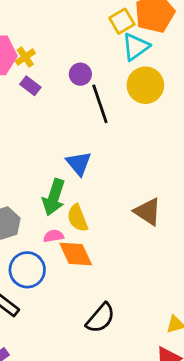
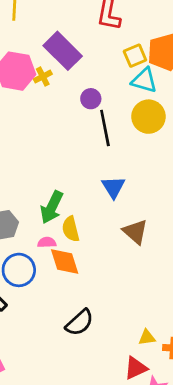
cyan triangle: (136, 47) -> (144, 80), turned 44
purple rectangle: (30, 86) -> (63, 51), moved, size x2.0
blue triangle: (79, 163) -> (113, 187), moved

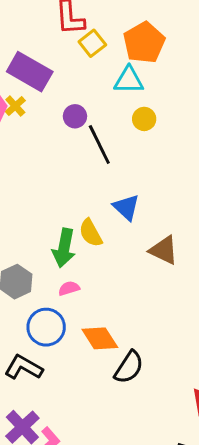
yellow square: (135, 56) -> (92, 43), moved
yellow circle: (148, 117) -> (144, 119), size x0.6
yellow semicircle: (71, 229) -> (91, 233), moved
orange diamond: (65, 261) -> (100, 338), moved

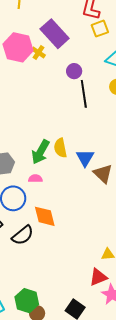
yellow cross: (15, 106) -> (39, 53), turned -32
blue triangle: (126, 207) -> (85, 158), moved
black semicircle: (129, 367) -> (23, 235), moved

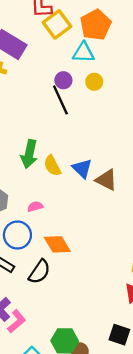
yellow square: (100, 29) -> (57, 24), size x1.4
purple circle: (74, 71) -> (63, 80), moved
green arrow: (40, 152) -> (29, 154), moved

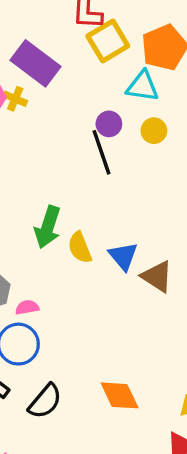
pink semicircle: (35, 207) -> (27, 307), moved
orange diamond: (57, 244) -> (120, 395), moved

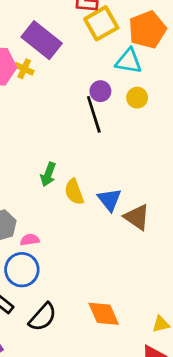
green arrow: (48, 227) -> (48, 174), size x0.7

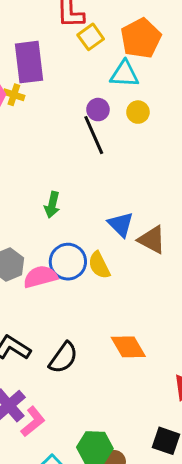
yellow square: (101, 23) -> (91, 37), size x0.7
purple rectangle: (42, 40) -> (29, 62), turned 51
yellow semicircle: (74, 192) -> (99, 265), moved
pink semicircle: (30, 240) -> (40, 277), size x1.6
blue circle: (22, 270) -> (68, 262), moved

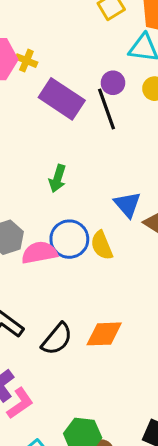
purple rectangle: (29, 62) -> (62, 99), moved, turned -54
orange diamond: (128, 347) -> (104, 334), moved, turned -66

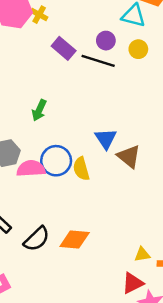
purple rectangle: (62, 99) -> (64, 48), size x0.7
black line: (106, 109) -> (98, 61), turned -60
green arrow: (58, 178) -> (39, 110), moved

